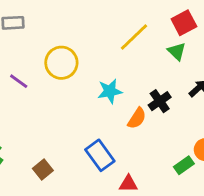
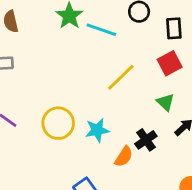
green triangle: (177, 51) -> (165, 102), moved
yellow circle: (61, 63) -> (58, 123), moved

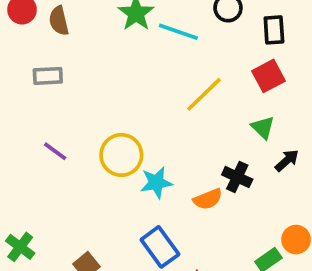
cyan star: (97, 130) -> (156, 183), moved
black cross: (146, 140) -> (237, 177), turned -30
orange semicircle: (124, 157) -> (208, 199), turned 35

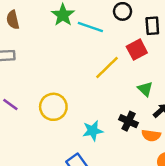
red square: (268, 76) -> (137, 50), moved
cyan star: (156, 183) -> (93, 131), moved
orange semicircle: (208, 199) -> (151, 135), moved, turned 30

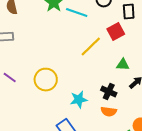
green triangle: (145, 89) -> (123, 65), turned -40
orange semicircle: (151, 135) -> (109, 112), moved

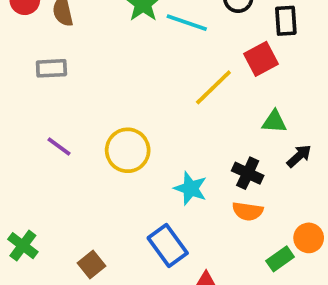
cyan star: (79, 100) -> (191, 188), turned 30

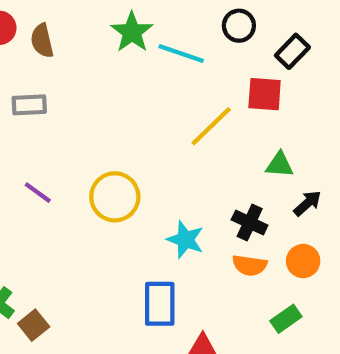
black rectangle: (286, 21) -> (292, 51), turned 48
red square: (261, 59) -> (265, 94), turned 32
orange circle: (309, 238) -> (303, 261), moved
blue rectangle: (168, 246) -> (160, 304), turned 36
brown square: (91, 265) -> (34, 325), moved

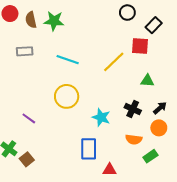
green star: (132, 32) -> (54, 21), moved, turned -30
cyan line: (181, 53) -> (68, 60), moved
purple line: (38, 193) -> (29, 118), moved
black arrow: (307, 203) -> (160, 108), moved
orange semicircle: (250, 265) -> (134, 139), moved

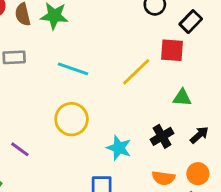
black cross: (133, 109) -> (162, 136), turned 35
orange circle: (159, 128) -> (198, 174), moved

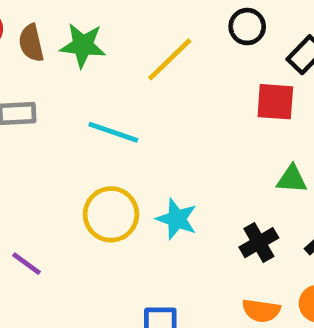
yellow line: (136, 72) -> (170, 59), moved
cyan star: (119, 148) -> (177, 219), moved

